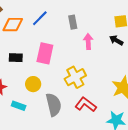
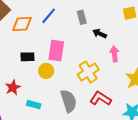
black arrow: (116, 40) -> (99, 33), moved
pink arrow: (88, 42) -> (114, 54), moved
yellow circle: (33, 84) -> (46, 71), moved

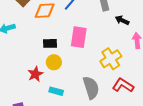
yellow circle: (46, 71) -> (54, 62), moved

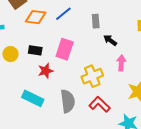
yellow circle: (54, 62) -> (10, 54), moved
red star: (35, 74) -> (46, 71), moved
cyan rectangle: (56, 91) -> (33, 98), size x1.5

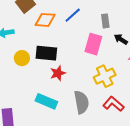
pink rectangle: (65, 49) -> (93, 44), moved
black rectangle: (35, 50) -> (46, 53), size x1.5

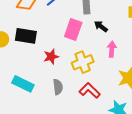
red star: (58, 73) -> (51, 57), moved
gray semicircle: (81, 102) -> (58, 87), size x0.7

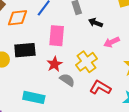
pink rectangle: (73, 30) -> (57, 36), moved
pink arrow: (112, 49) -> (112, 42), turned -105
gray semicircle: (58, 87) -> (67, 80), moved, turned -35

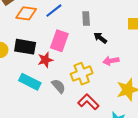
red star: (55, 64) -> (45, 60), moved
cyan rectangle: (34, 97) -> (30, 82), moved

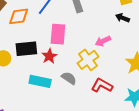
black arrow: (100, 38) -> (122, 18), moved
pink arrow: (111, 61) -> (103, 41), moved

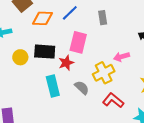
cyan rectangle: (40, 81) -> (53, 86), turned 55

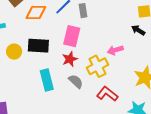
gray rectangle: (103, 18) -> (83, 11), moved
red star: (66, 63) -> (70, 59), moved

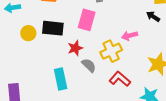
red star: (70, 59) -> (75, 48), moved
cyan rectangle: (47, 80) -> (61, 79), moved

